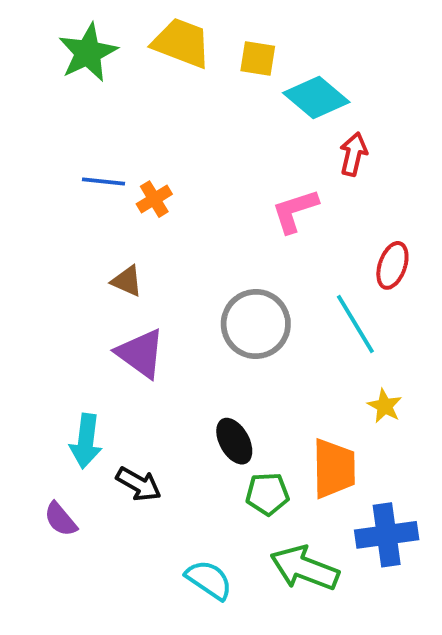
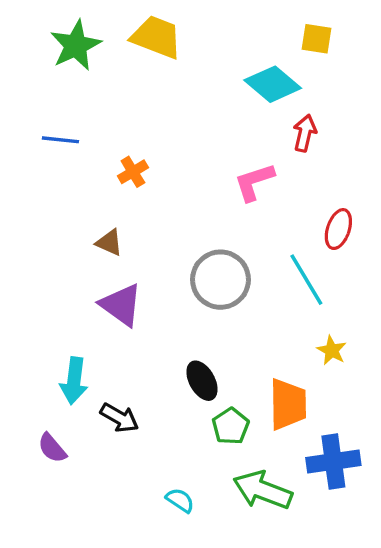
yellow square: (258, 58) -> (317, 39), moved
blue line: (103, 181) -> (60, 140), moved
green pentagon: (267, 494) -> (231, 426), turned -30
cyan semicircle: (209, 580) -> (180, 500), size x0.7

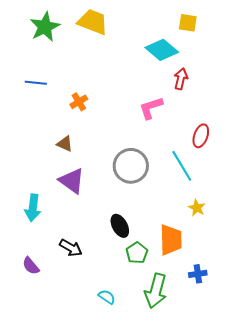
cyan arrow: (74, 381) -> (33, 208), moved
blue cross: (333, 462) -> (198, 274), size x0.6
green arrow: (263, 490) -> (156, 291), turned -96

